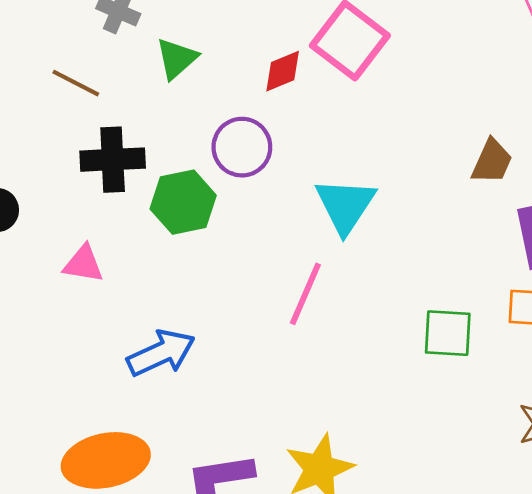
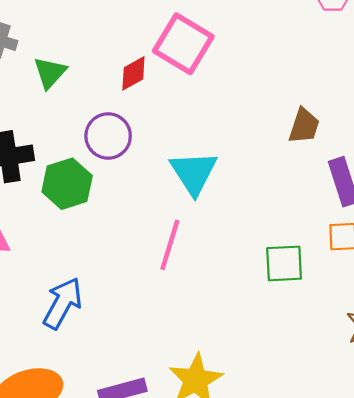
blue arrow: (161, 353) -> (63, 303), turned -30

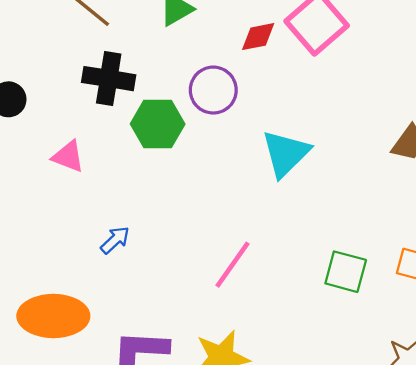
pink line: (170, 245) -> (232, 265), moved
blue arrow: (63, 303) -> (115, 240), size x0.6

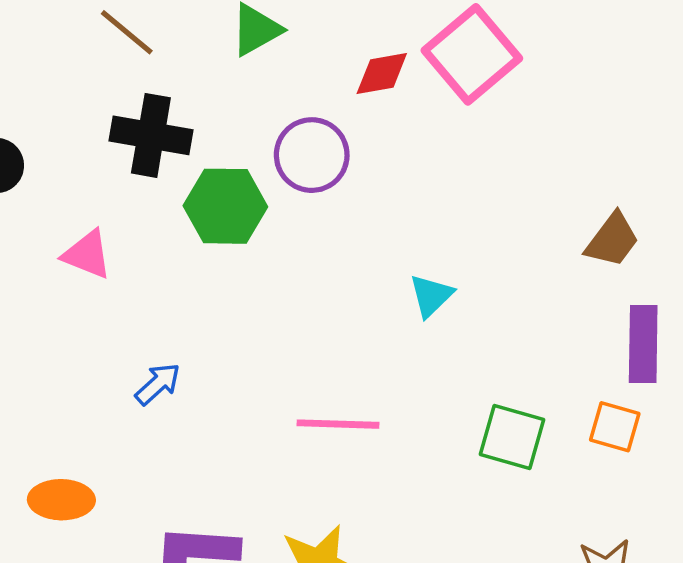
cyan triangle: (286, 153) -> (431, 296), moved, size x0.6
pink line: (232, 265) -> (338, 424), turned 56
orange ellipse: (53, 316) -> (61, 500), size x0.6

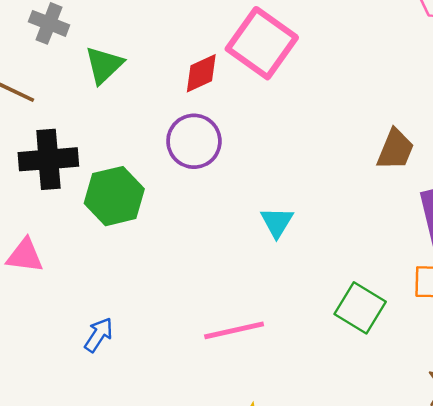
purple circle: (312, 155) -> (194, 141), moved
green square: (512, 437) -> (360, 308), turned 30

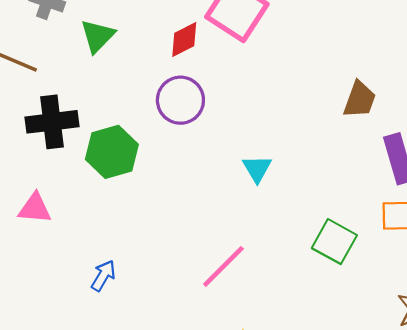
pink line: (234, 330) -> (223, 266), turned -30

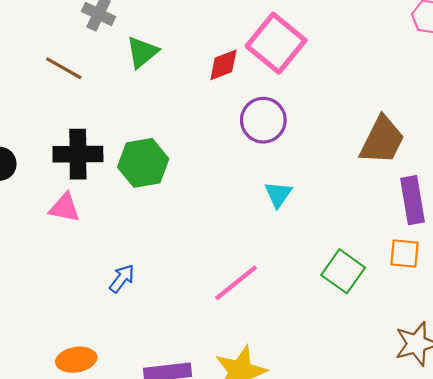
purple circle: (180, 100) -> (263, 120), moved
brown trapezoid: (360, 100) -> (382, 140), size x1.4
black cross: (52, 122) -> (78, 154), moved

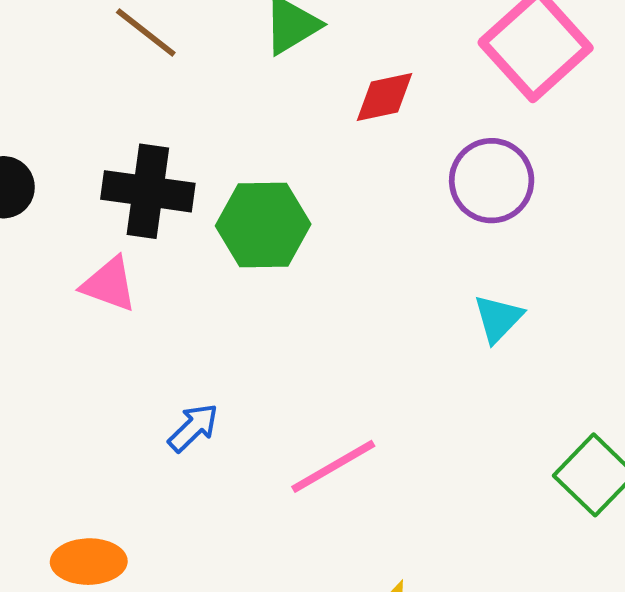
red diamond: (223, 65) -> (384, 97), moved
pink line: (236, 283) -> (333, 466), moved

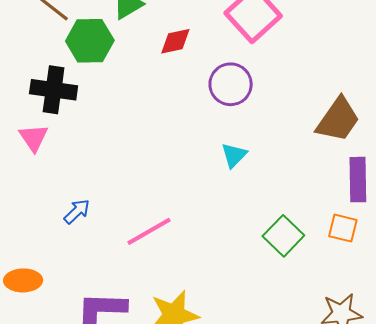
green hexagon: (263, 225) -> (90, 41), moved
pink triangle: (109, 284) -> (34, 138), turned 36

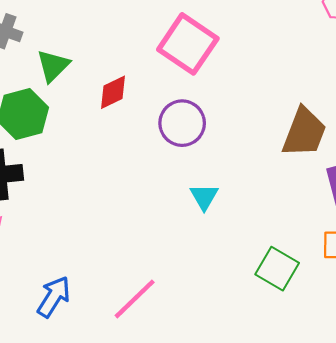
blue arrow: (77, 211) -> (54, 297), size x1.4

